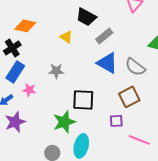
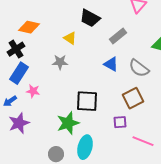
gray rectangle: (104, 36) -> (118, 36), moved
blue triangle: (107, 63) -> (111, 64), size x0.7
gray star: (56, 71) -> (60, 62), moved

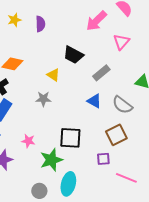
pink star: (33, 91) -> (28, 141), moved

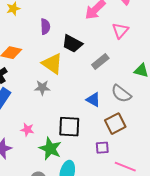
purple semicircle: (40, 24) -> (45, 27), moved
yellow triangle: (53, 75) -> (52, 64), size x1.6
blue triangle: (94, 101) -> (93, 100), moved
green star: (51, 160) -> (50, 149), turned -30

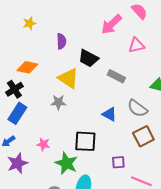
pink triangle: (120, 31) -> (136, 45), turned 36
gray rectangle: (100, 62) -> (116, 76), turned 66
brown square: (115, 124) -> (143, 136), moved

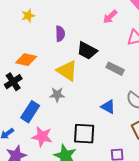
pink arrow: (111, 24) -> (110, 17), size x0.7
blue rectangle: (17, 113) -> (30, 112), moved
pink star: (43, 144) -> (42, 137), size x1.5

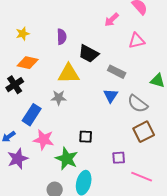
yellow star: (28, 16) -> (23, 34), moved
yellow triangle: (67, 71) -> (69, 74), turned -35
blue triangle: (108, 107) -> (111, 96), moved, turned 35
black square: (84, 134) -> (86, 137), size x0.6

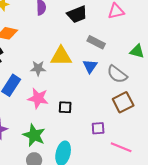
black trapezoid: (89, 54) -> (77, 14), moved, turned -50
yellow triangle: (69, 74) -> (61, 56), moved
pink star: (44, 140) -> (38, 98), moved
green star: (67, 159) -> (34, 135), moved

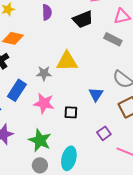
gray rectangle: (96, 42) -> (113, 39), moved
blue triangle: (90, 66) -> (96, 94), moved
purple square: (98, 128) -> (104, 133), turned -32

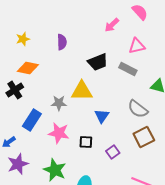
black trapezoid: (83, 19) -> (98, 62), moved
blue triangle: (96, 94) -> (102, 116), moved
purple square: (104, 133) -> (113, 152), moved

